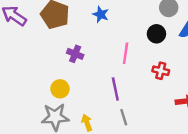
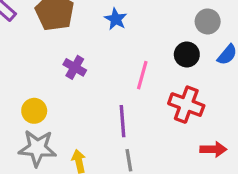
red cross: (161, 71) -> (186, 105), size x1.5
yellow circle: (60, 89) -> (34, 111), moved

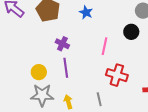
red cross: (186, 105) -> (117, 75), moved
purple line: (123, 121) -> (66, 68), moved

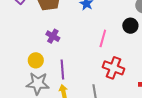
purple cross: (62, 44) -> (53, 36), moved
purple line: (66, 68) -> (62, 70), moved

